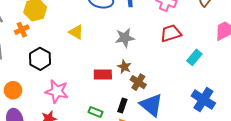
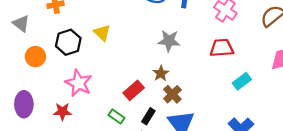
yellow triangle: (76, 32) -> (102, 33), moved
red rectangle: (103, 74) -> (134, 90), moved, turned -54
orange circle: (13, 90) -> (35, 57), moved

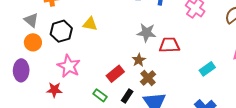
gray triangle: (21, 24) -> (31, 20), moved
yellow triangle: (102, 33) -> (90, 24), turned -35
red trapezoid: (222, 48) -> (169, 45), moved
purple ellipse: (24, 104) -> (21, 70), moved

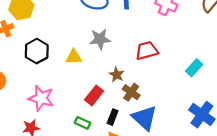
yellow triangle: (90, 24) -> (74, 57), moved
black hexagon: (61, 31) -> (37, 51), moved
gray star: (146, 33) -> (100, 39), moved

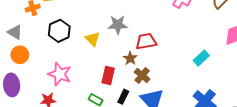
red trapezoid: (147, 51) -> (146, 41), moved
yellow triangle: (74, 57) -> (92, 39), turned 42
red rectangle: (94, 95) -> (108, 76), turned -30

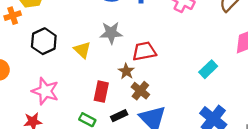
black rectangle: (123, 97) -> (119, 116), turned 40

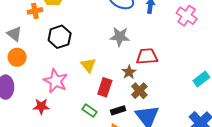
yellow triangle: (82, 50) -> (88, 65), moved

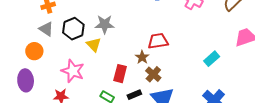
gray triangle: (14, 34) -> (46, 29), moved
gray star: (120, 37) -> (105, 24), moved
yellow triangle: (88, 65) -> (94, 45), moved

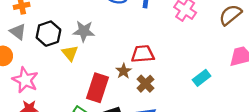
pink star: (73, 71) -> (25, 80), moved
red rectangle: (120, 74) -> (98, 88), size x1.4
brown cross: (153, 74) -> (145, 84), moved

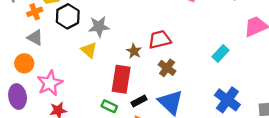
black hexagon: (48, 34) -> (68, 16), moved
brown star: (124, 71) -> (134, 51), moved
pink star: (25, 80) -> (50, 83), turned 30

